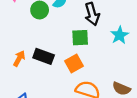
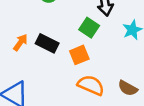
green square: (80, 38) -> (89, 28), turned 30

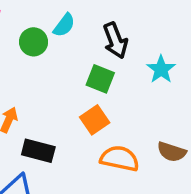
black rectangle: (47, 43) -> (38, 151), moved

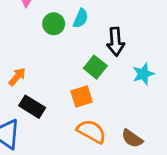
cyan semicircle: (64, 25) -> (81, 18), turned -30

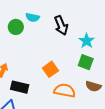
cyan semicircle: (81, 18) -> (33, 17), turned 96
green square: (95, 67) -> (86, 62), moved

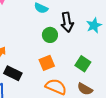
green circle: (16, 27) -> (50, 35), moved
cyan star: (87, 41) -> (94, 25), moved

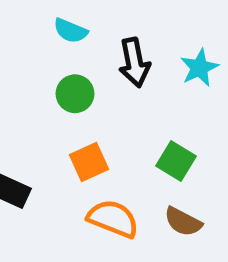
green circle: (50, 35) -> (75, 94), moved

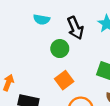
green circle: (75, 94) -> (60, 49), moved

